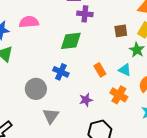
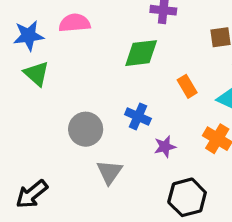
orange rectangle: (100, 70) -> (187, 86), moved
blue cross: (61, 72) -> (138, 116), moved

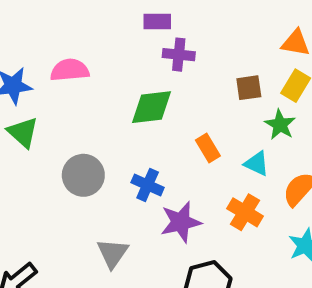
gray circle: (86, 129) -> (83, 175), moved
purple star: (165, 147) -> (181, 222), size x1.5

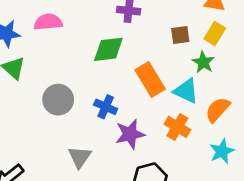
orange rectangle: (208, 148) -> (150, 79), size x1.6
cyan triangle: (257, 164) -> (186, 91), size x1.4

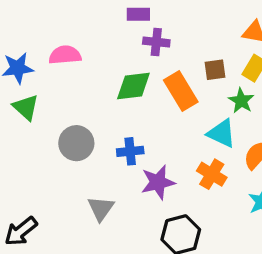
orange rectangle: (150, 79) -> (181, 91), moved
blue cross: (106, 107) -> (130, 151), turned -30

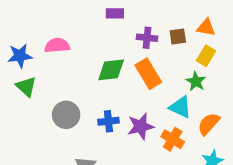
purple cross: (156, 42) -> (147, 38), moved
brown square: (215, 70) -> (178, 36), moved
purple star: (158, 182) -> (141, 126), moved

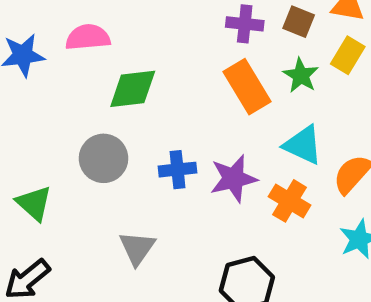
brown square: (178, 36) -> (299, 22), turned 30
green diamond: (111, 70) -> (133, 89), moved
green star: (196, 81) -> (301, 75), moved
green triangle: (26, 87) -> (34, 203), moved

